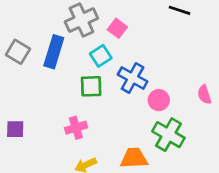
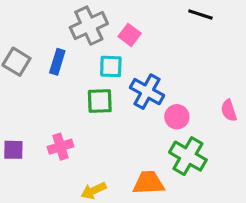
blue rectangle: (54, 52) -> (57, 62), size x0.7
cyan square: (101, 56) -> (111, 66), turned 35
pink cross: (76, 128) -> (61, 147), moved

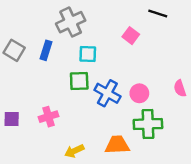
pink square: (130, 35) -> (131, 36), moved
blue cross: (147, 92) -> (107, 93), moved
green cross: (188, 156) -> (148, 124), turned -32

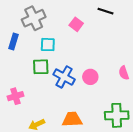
pink square: (131, 36) -> (76, 24), moved
green cross: (148, 124) -> (117, 115), moved

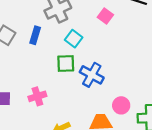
cyan square: (48, 45) -> (74, 39), turned 35
pink circle: (90, 77) -> (121, 105), moved

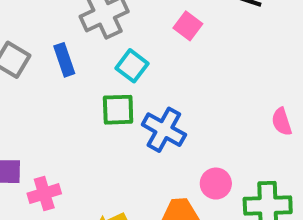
blue rectangle: (35, 35) -> (64, 60), turned -36
pink cross: (37, 96) -> (44, 194), moved

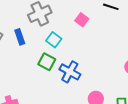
green square: (118, 110) -> (47, 62), turned 30

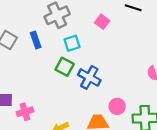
cyan square: (54, 40) -> (72, 43), turned 35

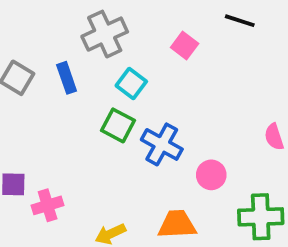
cyan square: (72, 43) -> (131, 84), turned -35
pink circle: (117, 106) -> (211, 175), moved

